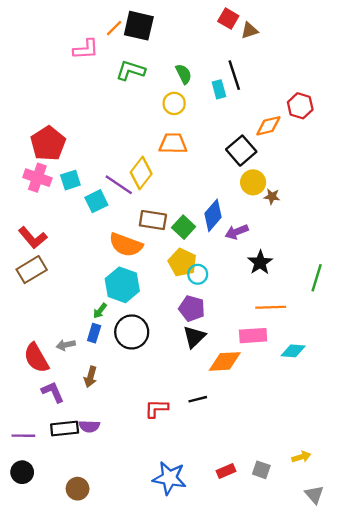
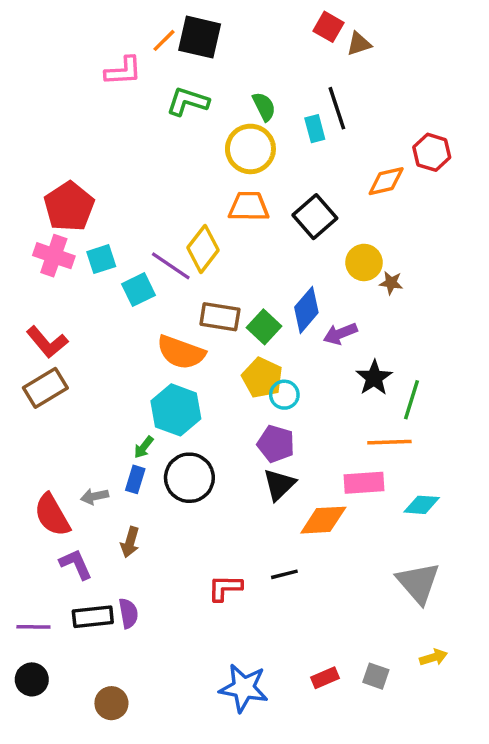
yellow circle: (174, 103) -> (250, 149), size x1.5
black square: (241, 151) -> (315, 217), moved
green line: (317, 278) -> (411, 400), moved
purple semicircle: (89, 426) -> (128, 613), turned -102
gray triangle: (314, 495) -> (418, 583), moved, size x1.6

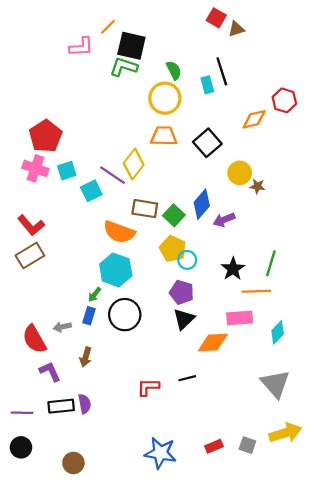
black square: (200, 37) -> (131, 46), moved
black star: (374, 378) -> (233, 269), moved
cyan diamond: (422, 505) -> (278, 332), turned -50
yellow arrow: (433, 657) -> (285, 433), size x1.8

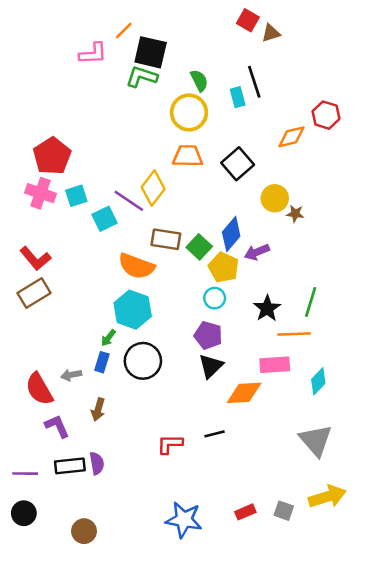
yellow pentagon: (173, 249) -> (224, 267), moved

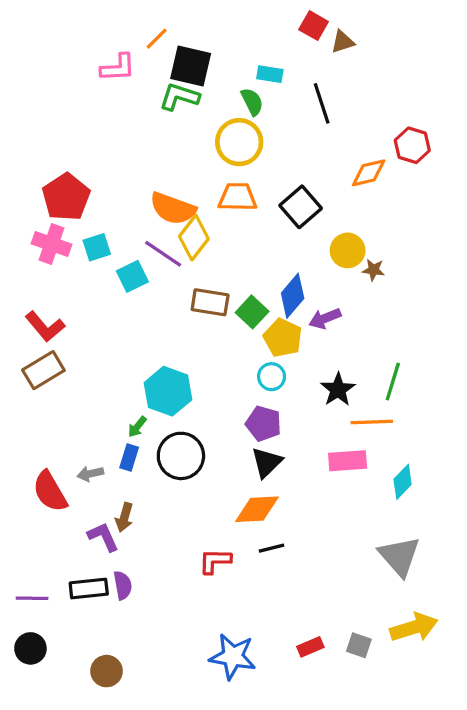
cyan rectangle: (238, 97) -> (270, 74), moved, turned -66
orange semicircle: (136, 266) -> (173, 208), moved
orange diamond: (244, 393) -> (257, 509), moved
purple L-shape: (57, 426) -> (103, 537), moved

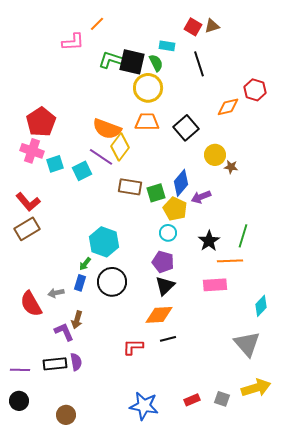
red square: (314, 26) -> (193, 27), moved
black square: (191, 66) -> (132, 62), moved
cyan square: (97, 247) -> (55, 164), moved
green square: (252, 312) -> (156, 193), turned 30
cyan diamond: (403, 482) -> (261, 306), moved

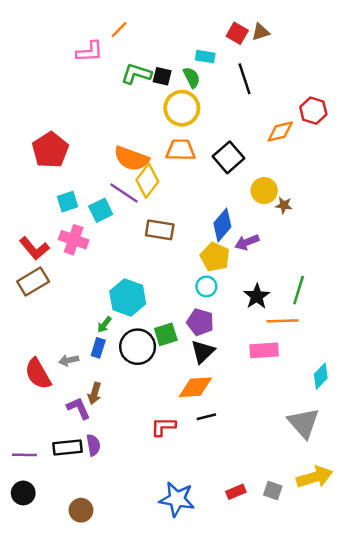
black square: (132, 62) -> (162, 76), size x0.6
pink cross: (32, 151) -> (74, 240), moved
green square: (156, 193) -> (166, 334), moved

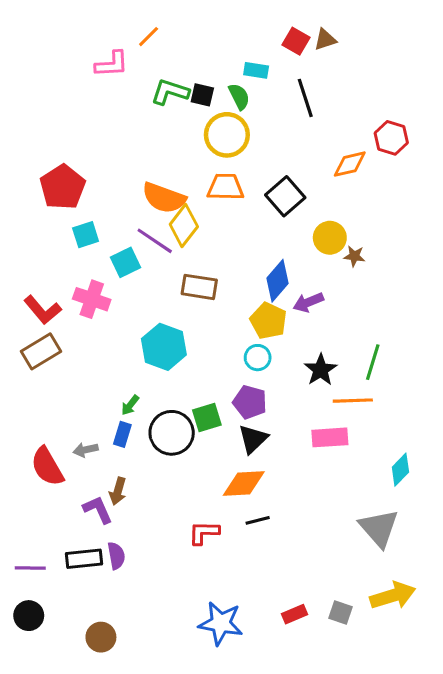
cyan square: (67, 202) -> (86, 235), moved
cyan hexagon: (128, 298) -> (164, 347), moved

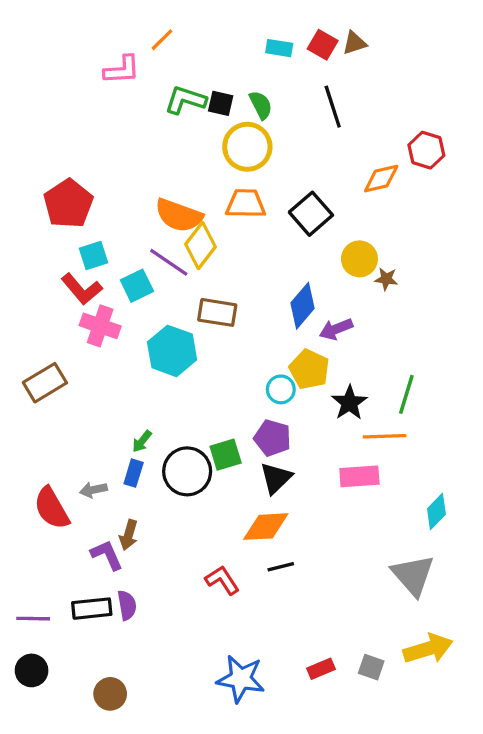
cyan rectangle: (256, 70) -> (279, 48), moved
red L-shape: (43, 310) -> (82, 289), moved
yellow pentagon: (268, 321) -> (309, 369), moved
cyan hexagon: (164, 347) -> (172, 351), moved
red L-shape: (204, 533) -> (222, 580), turned 56

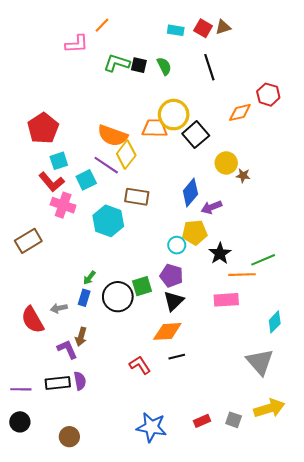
yellow circle: (247, 147) -> (174, 115), moved
yellow pentagon: (309, 369) -> (195, 232), turned -30
green line: (406, 394) -> (263, 260), moved, turned 50

